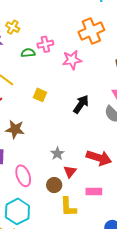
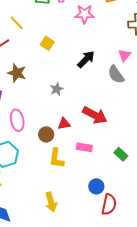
gray star: (57, 154) -> (57, 89), moved
red triangle: (70, 172) -> (64, 124), turned 32

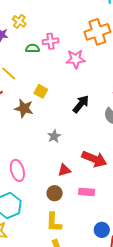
brown star: (17, 73) -> (24, 108), moved
brown circle: (46, 134) -> (55, 193), moved
yellow L-shape: (56, 158) -> (54, 222), moved

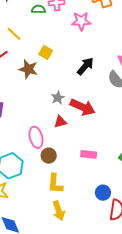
red arrow: (94, 159) -> (83, 107), moved
pink ellipse: (17, 170) -> (36, 137), moved
red triangle: (64, 170) -> (60, 122), moved
brown circle: (55, 193) -> (49, 156), moved

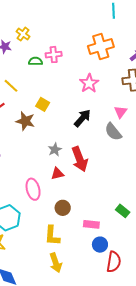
pink star: (81, 21) -> (89, 83), moved, turned -30
red arrow: (83, 107) -> (80, 159), turned 45
pink rectangle: (89, 154) -> (91, 224), moved
brown circle: (49, 156) -> (63, 208), moved

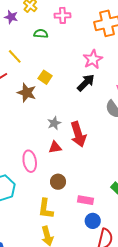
pink cross: (54, 55) -> (63, 15), moved
black arrow: (82, 118) -> (86, 83), moved

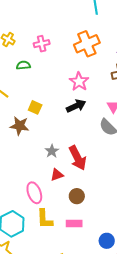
black arrow: (86, 83) -> (76, 106), turned 30
brown circle: (58, 182) -> (77, 196), moved
pink rectangle: (85, 200) -> (74, 223), moved
yellow L-shape: (46, 209) -> (45, 219), moved

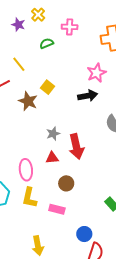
green semicircle: (23, 65) -> (47, 43), turned -32

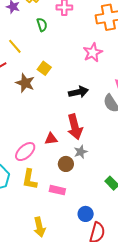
green semicircle: (47, 43) -> (42, 25), turned 96
black arrow: (88, 96) -> (78, 92), moved
gray star: (53, 134) -> (81, 152), moved
pink ellipse: (26, 170) -> (25, 152), turned 55

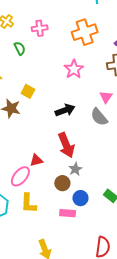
red triangle: (51, 139) -> (36, 160), moved
pink rectangle: (57, 190) -> (68, 213), moved
blue circle: (86, 214) -> (80, 198), moved

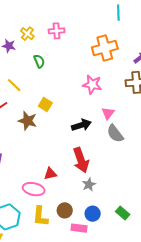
pink cross: (40, 28) -> (57, 31), moved
pink star: (74, 69) -> (92, 85), turned -30
pink triangle: (106, 97) -> (108, 113), moved
pink ellipse: (20, 176) -> (34, 189), turned 60
brown circle: (62, 183) -> (65, 210), moved

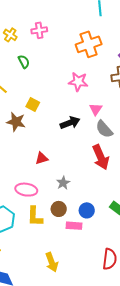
red arrow: (81, 160) -> (101, 157), moved
red triangle: (50, 174) -> (42, 158), moved
gray star: (89, 184) -> (63, 183), moved

